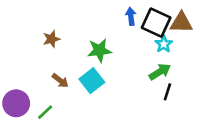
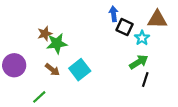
black square: (156, 23) -> (125, 27), moved, size x0.7
green star: (99, 50) -> (57, 43), moved
purple circle: (16, 103) -> (14, 65), moved

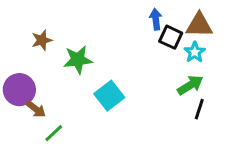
brown triangle: (157, 19) -> (199, 25), moved
brown star: (45, 34) -> (42, 40), moved
brown arrow: (52, 70) -> (36, 109), moved

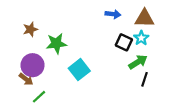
blue arrow: (156, 19) -> (113, 14), turned 104
black square: (171, 37) -> (124, 42), moved
purple circle: (19, 90) -> (33, 65), moved

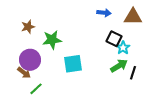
cyan star: (141, 38) -> (123, 48), moved
green arrow: (138, 62) -> (119, 66), moved
cyan square: (79, 70) -> (73, 64), turned 30

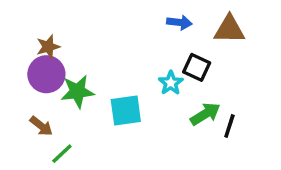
green star: (52, 40) -> (77, 91), moved
cyan star: (123, 48) -> (171, 83), moved
purple circle: (30, 60) -> (46, 74), moved

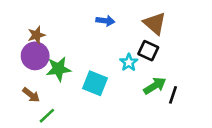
blue arrow: (179, 22) -> (105, 21), moved
brown triangle: (229, 29) -> (155, 23), moved, turned 40
cyan square: (126, 110) -> (95, 83), turned 30

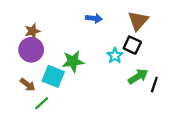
brown triangle: (155, 23) -> (138, 21), turned 30
green star: (59, 69) -> (73, 61), moved
cyan square: (95, 83) -> (53, 76), moved

